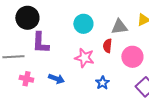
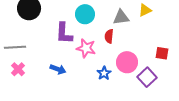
purple L-shape: (40, 43) -> (64, 33), moved
pink circle: (132, 57) -> (127, 62), moved
pink cross: (26, 79) -> (18, 69), moved, turned 32

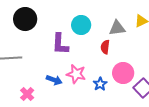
pink star: (86, 48) -> (76, 74), moved
pink cross: (18, 69) -> (27, 94), moved

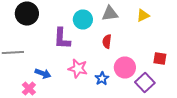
gray triangle: (117, 28) -> (110, 14), moved
blue arrow: (54, 80) -> (43, 74), moved

